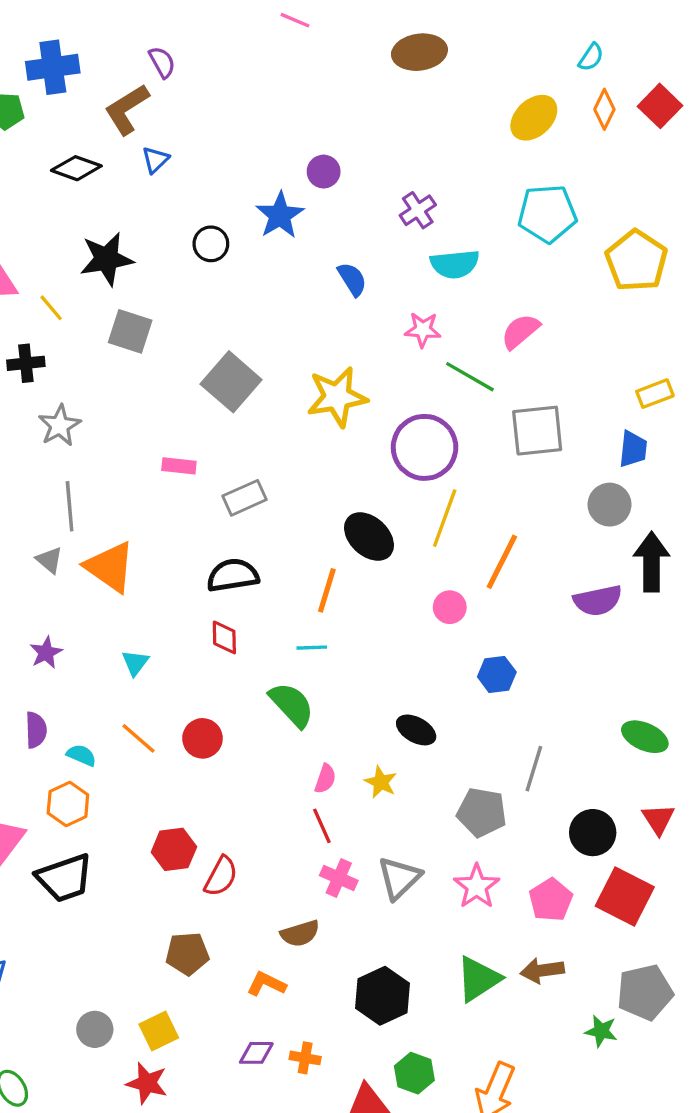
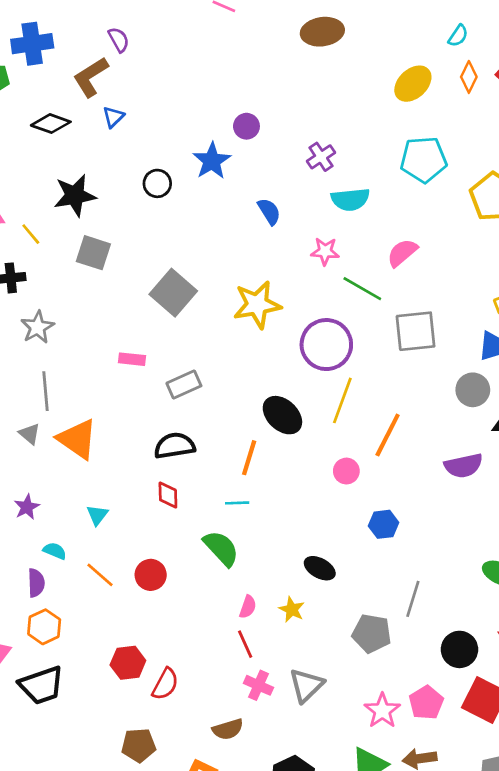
purple semicircle: (36, 730) -> (36, 583), moved
cyan semicircle: (81, 755) -> (55, 551), moved
pink star: (477, 886) -> (382, 711), moved

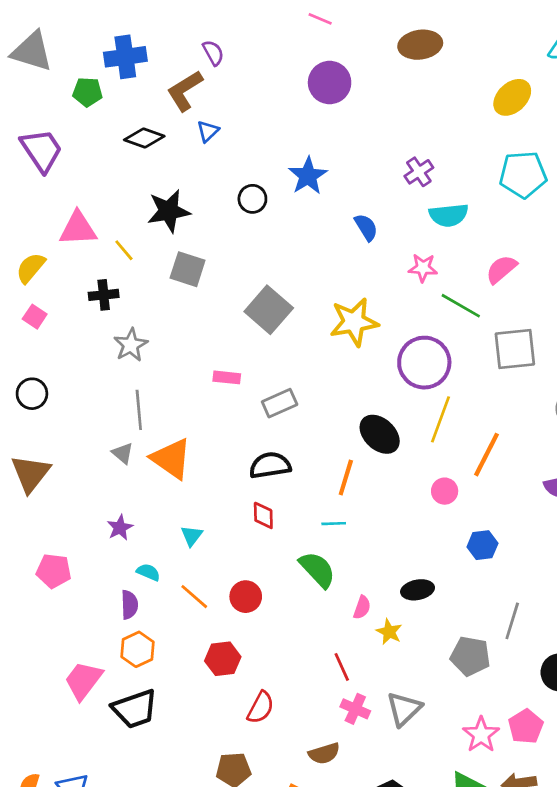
purple circle: (246, 126) -> (330, 83), moved, size x1.6
black ellipse: (320, 568) -> (418, 590), turned -40
pink semicircle: (248, 607) -> (362, 607), moved
red hexagon: (128, 663) -> (223, 659), moved

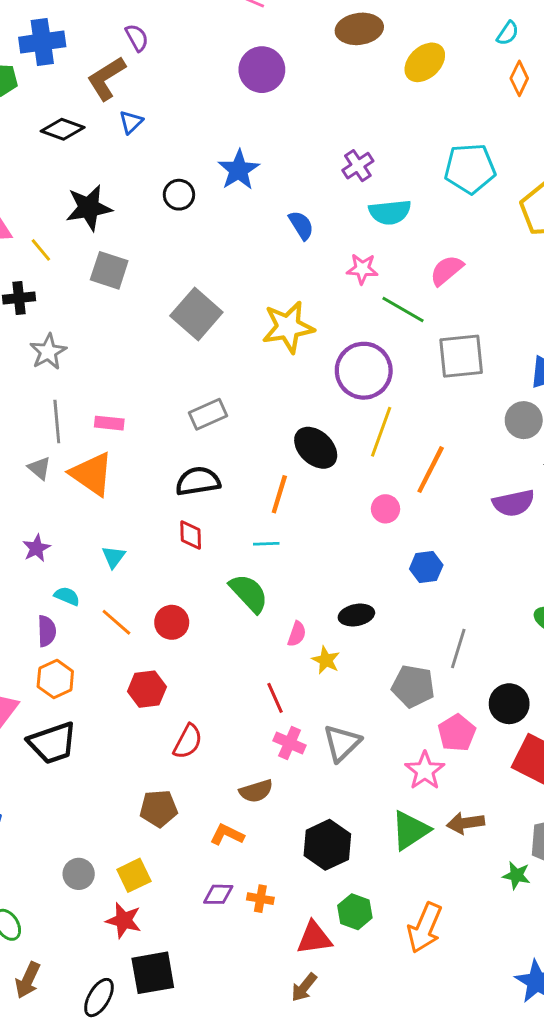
yellow ellipse: (512, 97) -> (425, 62), moved
pink rectangle: (227, 377) -> (109, 423), moved
pink pentagon: (526, 726) -> (457, 733), moved

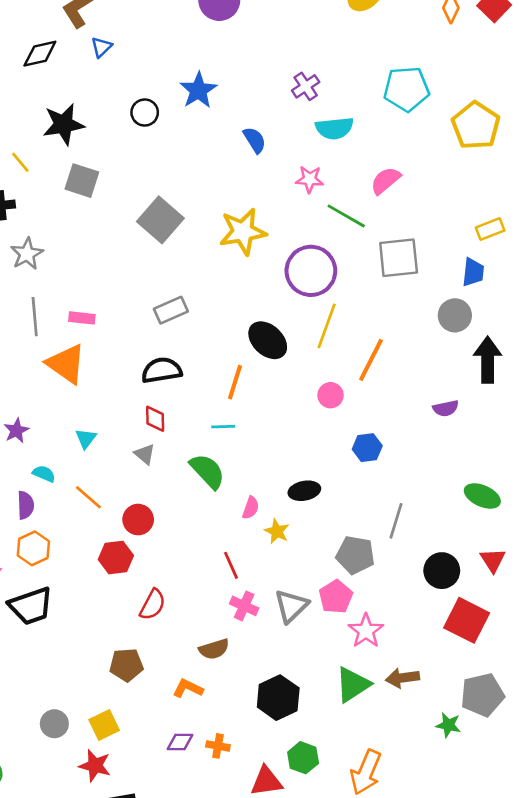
black diamond: (63, 129) -> (40, 54), turned -33
gray triangle: (39, 468) -> (145, 454), moved
purple semicircle: (513, 503) -> (446, 408), moved, size x0.7
red circle: (172, 622) -> (138, 520), moved
pink pentagon: (457, 733) -> (336, 597), moved

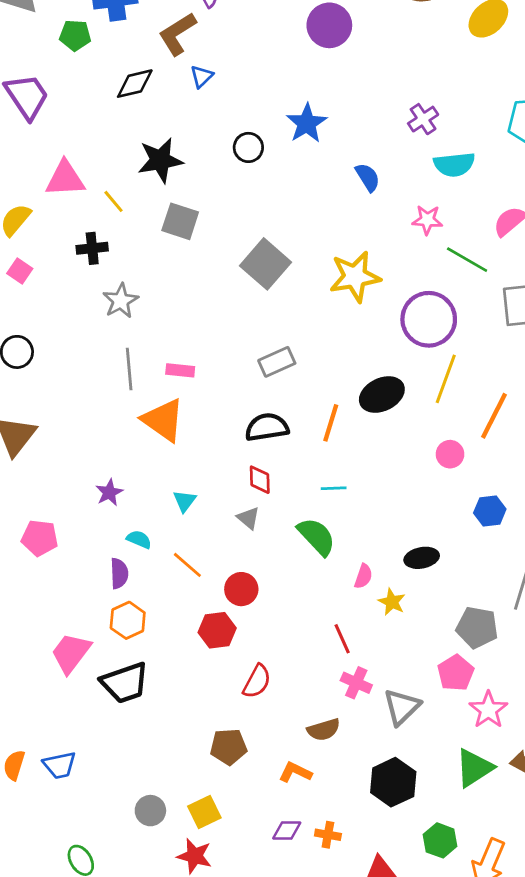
black ellipse: (268, 340) -> (382, 395), turned -69
orange line: (235, 382) -> (331, 423), moved
gray triangle: (291, 606) -> (402, 707), moved
green hexagon: (303, 758) -> (440, 840), moved

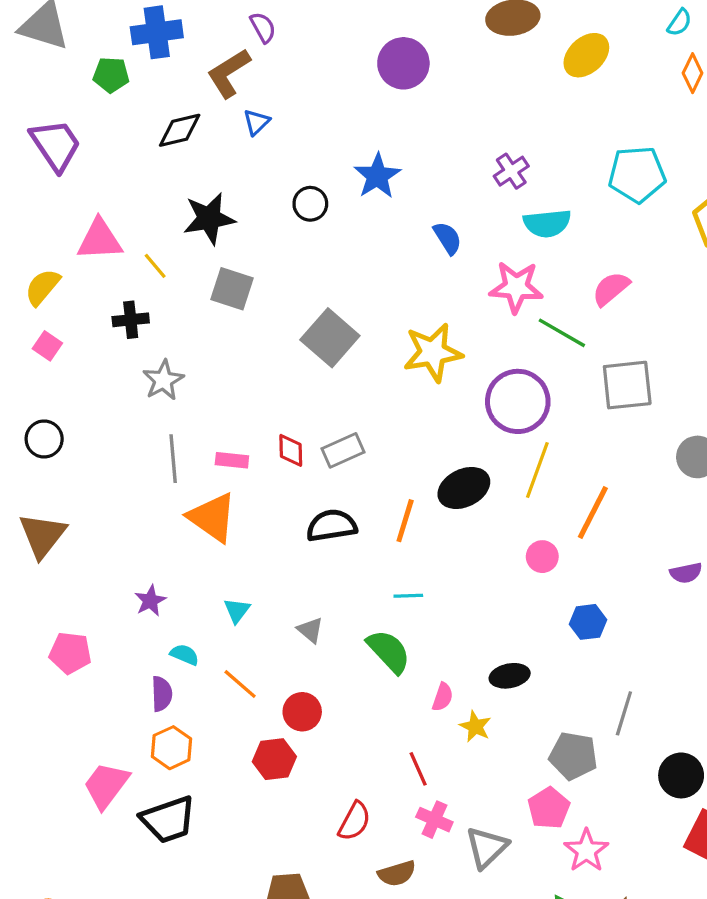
pink star: (427, 220) -> (516, 287), size x1.5
red diamond: (260, 480) -> (291, 450), moved
red semicircle: (257, 681) -> (354, 821), moved

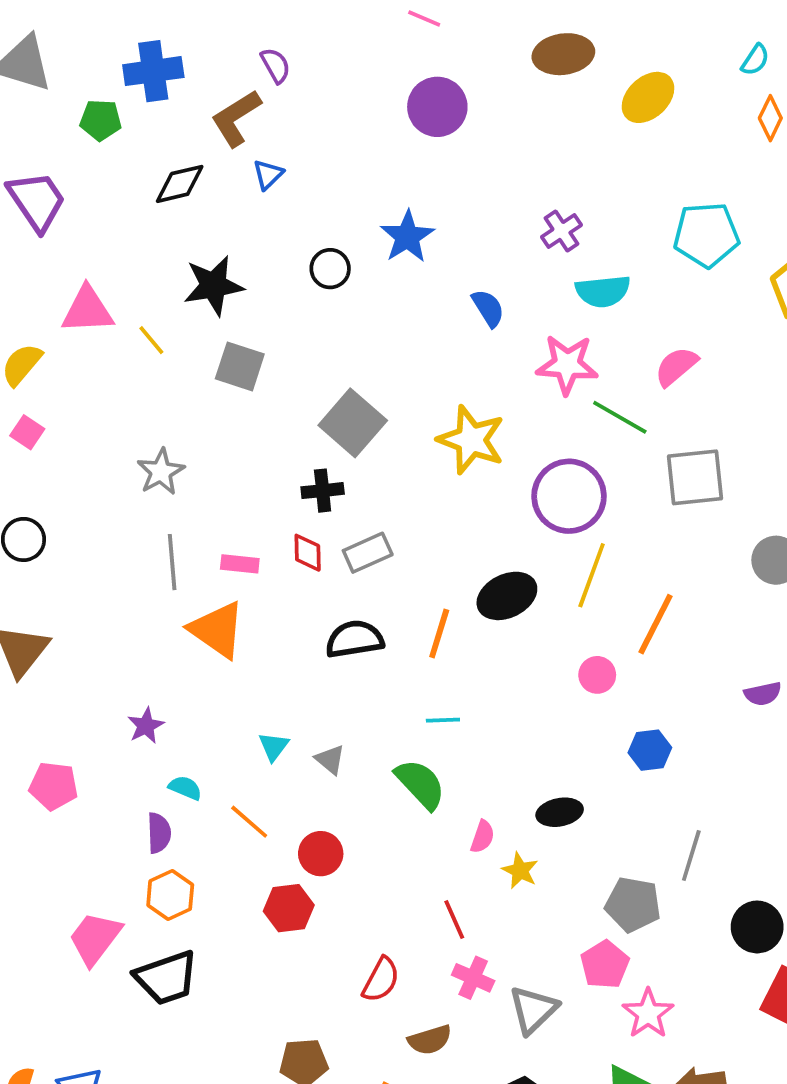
black cross: (131, 320) -> (323, 491), moved
yellow star: (433, 352) -> (471, 440), turned 30
cyan triangle: (237, 610) -> (274, 746), moved

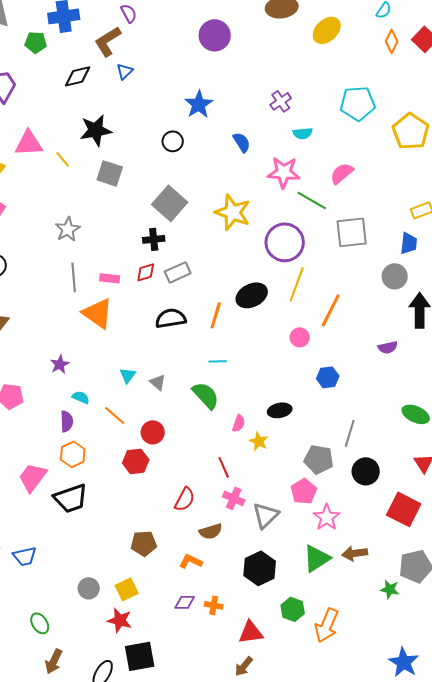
black circle: (330, 269) -> (173, 141), moved
cyan semicircle: (603, 291) -> (303, 133), size x0.7
red diamond: (308, 553) -> (146, 272), turned 75
black circle: (757, 927) -> (366, 471), moved

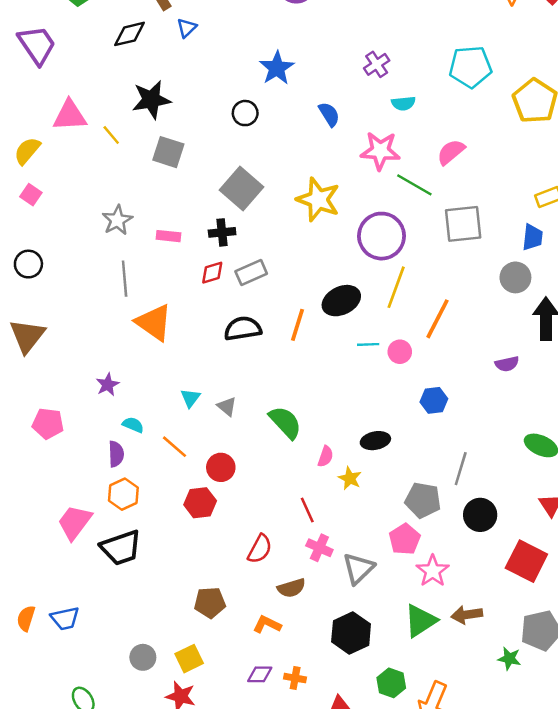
pink rectangle: (110, 278) -> (168, 236), moved
cyan line: (218, 361) -> (368, 344), moved

